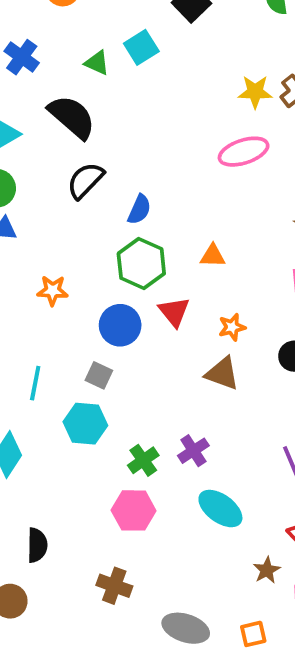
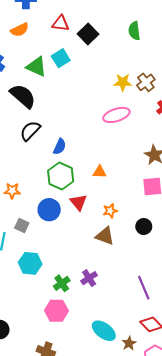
green triangle: (97, 63) -> (36, 67), size x1.5
gray square: (99, 375) -> (22, 225), moved
cyan ellipse: (220, 509) -> (104, 331), moved

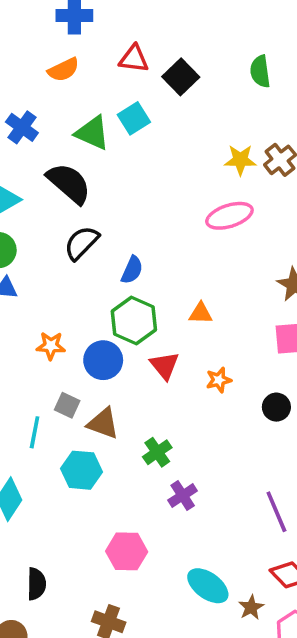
blue circle: (49, 210) -> (103, 360), moved
brown triangle: (105, 236) -> (103, 423), moved
green cross: (62, 283) -> (157, 452), moved

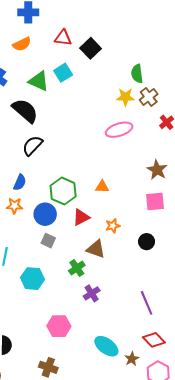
green semicircle: (260, 71) -> (137, 74), moved
blue semicircle: (132, 270) -> (20, 182), moved
red triangle: (165, 366) -> (81, 217), turned 42
gray square: (67, 405) -> (48, 241), moved
brown triangle: (103, 423) -> (96, 249), moved

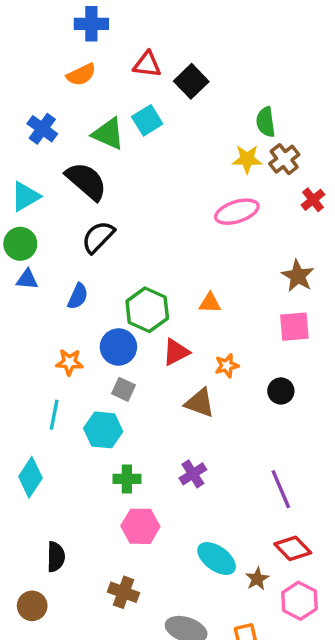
orange star: (15, 206) -> (69, 362), moved
green cross: (77, 268) -> (127, 479), moved, turned 35
cyan hexagon: (32, 279) -> (103, 430), moved

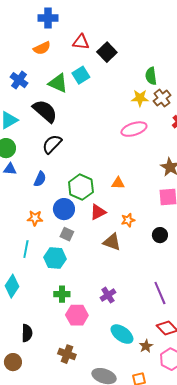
purple cross: (193, 474) -> (108, 295), moved
green cross: (127, 479) -> (62, 294), moved

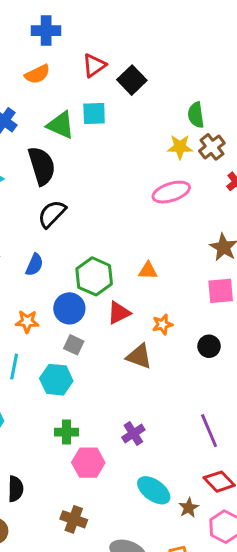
red triangle: (81, 42) -> (94, 65), turned -42
cyan square: (81, 75) -> (94, 113), turned 30
black semicircle: (45, 111) -> (42, 166), turned 32

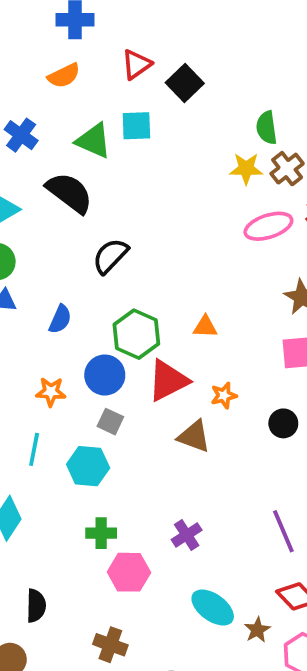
black semicircle: (42, 166) -> (69, 193), turned -36
pink ellipse: (171, 192) -> (268, 226), moved
black semicircle: (52, 214) -> (110, 256), moved
red triangle: (119, 313) -> (168, 381), size x1.4

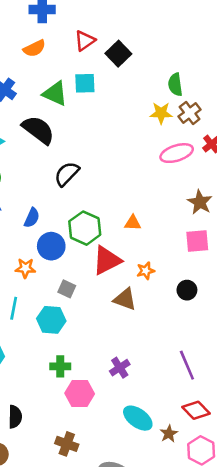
blue circle: (105, 375) -> (51, 246), moved

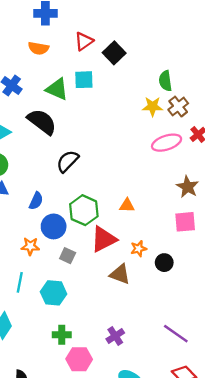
orange semicircle: (34, 48) -> (38, 48), turned 36
gray square: (67, 289) -> (68, 256), moved
black circle: (187, 290) -> (164, 263), moved
purple line: (187, 365) -> (176, 334), turned -32

